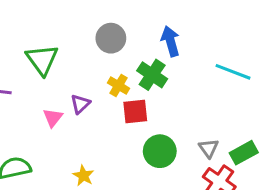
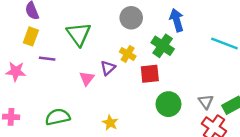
yellow cross: (119, 86) -> (128, 54), moved

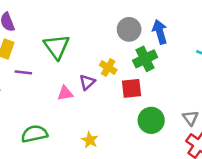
gray circle: (131, 18) -> (129, 29), moved
green cross: (163, 46) -> (145, 59), turned 30
pink triangle: (87, 78) -> (65, 93), turned 42

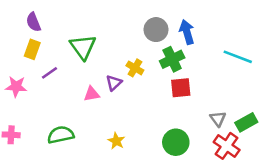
purple line: (23, 72) -> (50, 73), turned -42
red square: (132, 88) -> (181, 88), moved
green circle: (151, 120) -> (176, 142), moved

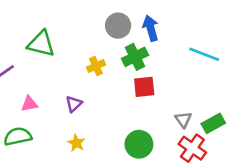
green triangle: (83, 47) -> (41, 44), turned -40
yellow cross: (135, 68) -> (96, 66), turned 35
purple triangle: (114, 83) -> (74, 104), moved
pink triangle: (92, 94) -> (29, 104), moved

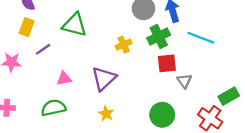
cyan line: (204, 54) -> (201, 38), moved
purple triangle: (74, 104) -> (104, 79), size x1.6
gray triangle: (183, 119) -> (184, 81), moved

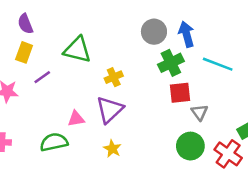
yellow cross: (124, 45) -> (114, 77), moved
pink triangle: (64, 79) -> (76, 119), moved
green circle: (162, 115) -> (190, 146), moved

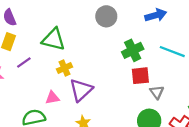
gray circle: (154, 32) -> (106, 16), moved
blue arrow: (186, 34) -> (156, 15), moved, turned 90
yellow cross: (114, 77) -> (65, 68), moved

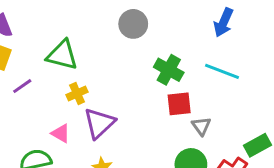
blue arrow: (156, 15) -> (223, 22), moved, turned 130
green cross: (133, 50) -> (169, 70), turned -35
pink triangle: (52, 98) -> (61, 133), turned 40

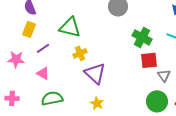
purple triangle: (99, 123) -> (95, 73), turned -35
pink triangle: (61, 133) -> (43, 73), moved

